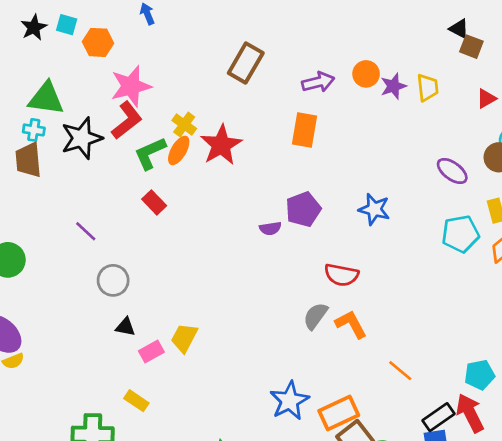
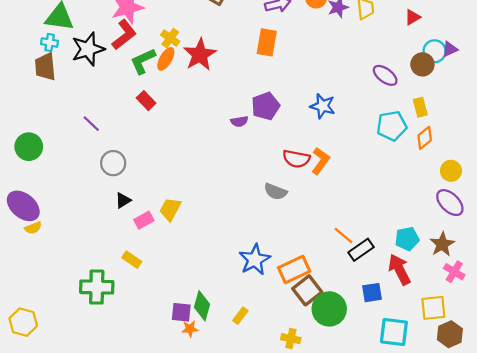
gray semicircle: (315, 316) -> (275, 192), turned -105
orange L-shape: (351, 324) -> (320, 161), moved, turned 64
black triangle: (125, 327) -> (123, 200), turned -42
black rectangle: (439, 417) -> (361, 250), moved

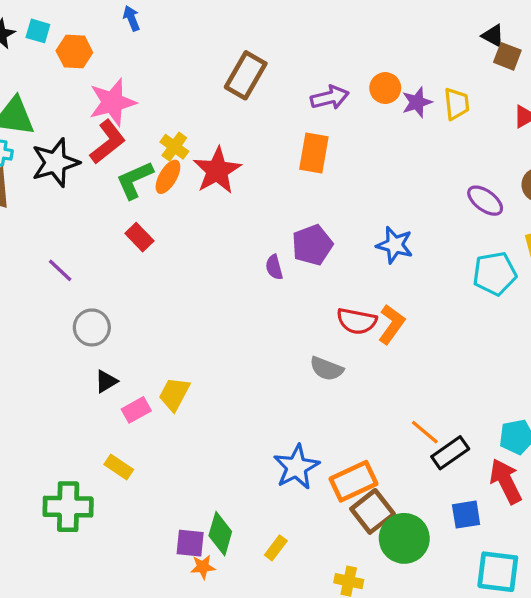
purple semicircle: (239, 121) -> (274, 267), turned 84

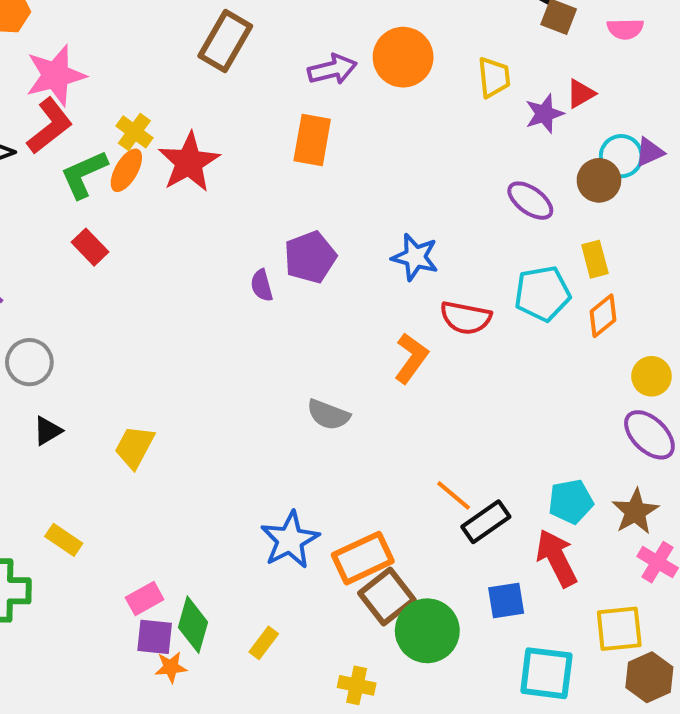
orange circle: (385, 88) -> (403, 57), size x1.5
purple star: (417, 102) -> (544, 114), moved
red semicircle: (357, 321) -> (466, 318), moved
pink rectangle: (136, 410) -> (145, 598), moved

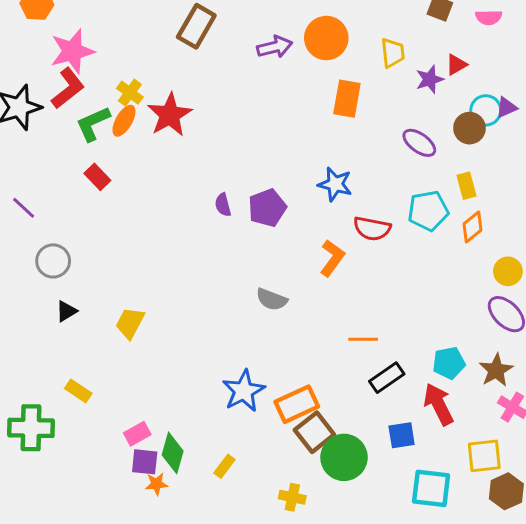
orange rectangle: (312, 140) -> (347, 99), moved
purple pentagon: (310, 257) -> (267, 208), moved
orange line: (454, 495) -> (363, 339), moved, turned -40

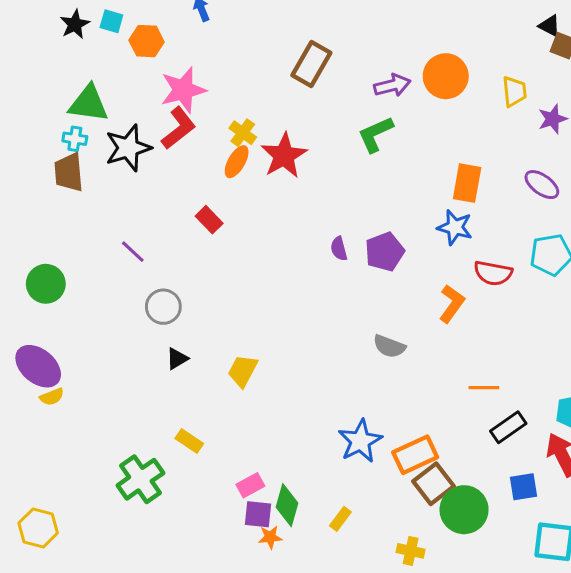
orange rectangle: (347, 99) -> (467, 183), moved
green L-shape: (93, 124) -> (375, 134), moved
green cross: (31, 428) -> (140, 479), turned -36

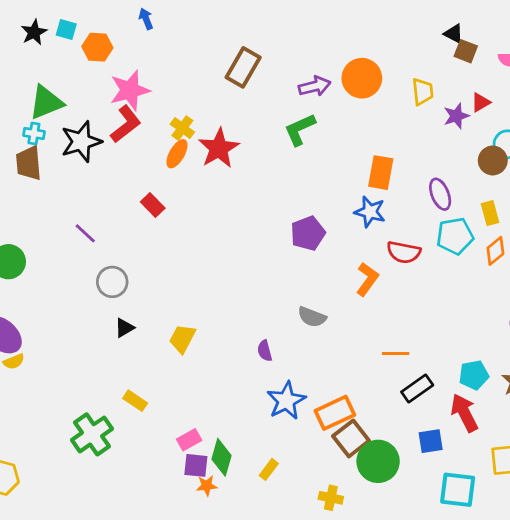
green triangle: (89, 104) -> (46, 102), turned -30
purple ellipse: (542, 185) -> (440, 194), moved, turned 32
purple semicircle: (339, 249) -> (265, 351), moved

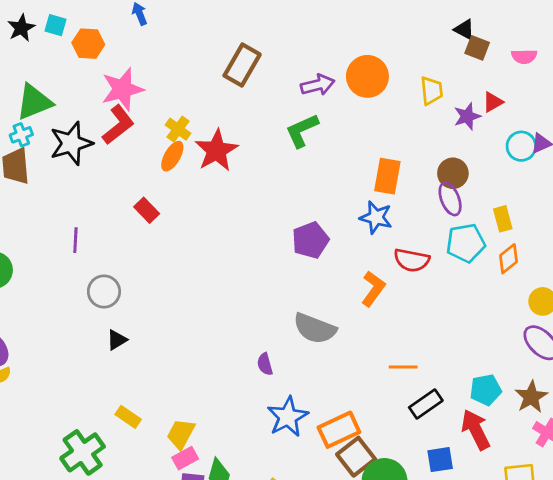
cyan cross: (34, 133) -> (21, 135), turned -30
brown circle: (493, 160) -> (453, 173), moved
purple line: (85, 233) -> (75, 240), turned 50
gray semicircle: (312, 317) -> (315, 329), size x1.4
yellow trapezoid: (182, 339) -> (181, 434), moved

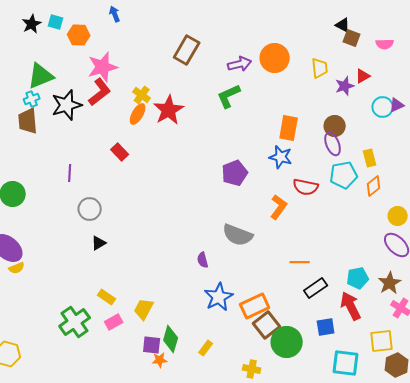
pink rectangle: (185, 458) -> (114, 322), moved

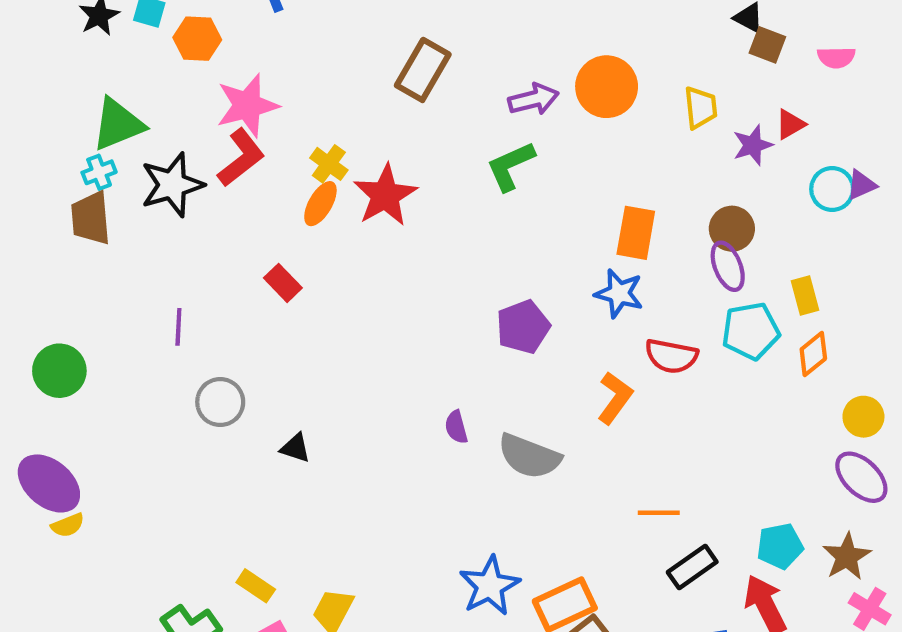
black triangle: (99, 243) -> (295, 448), moved, turned 49
purple semicircle: (203, 260) -> (456, 427), moved

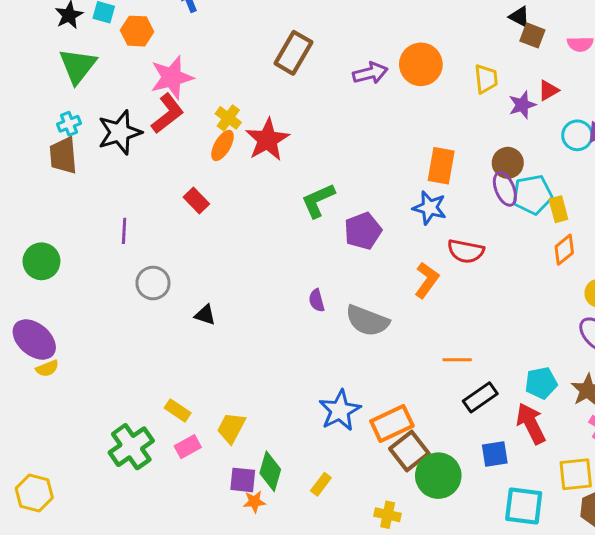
green triangle: (118, 124) -> (78, 66), moved, turned -30
green L-shape: (511, 166) -> (318, 200), moved
cyan pentagon: (751, 331) -> (532, 195), moved

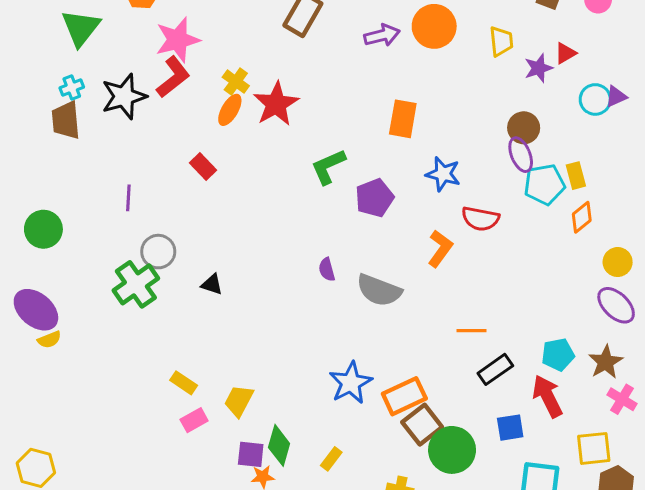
orange rectangle: (441, 166) -> (403, 119), moved
cyan pentagon: (532, 195) -> (545, 184), moved
green cross: (131, 447) -> (136, 284), moved

